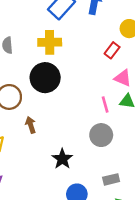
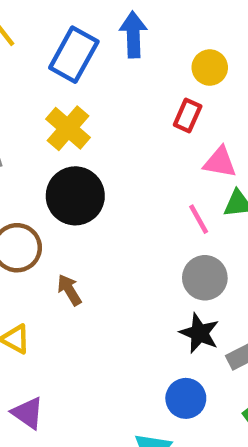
yellow cross: (50, 42) -> (68, 128), turned -35
black star: (62, 159) -> (199, 333), moved

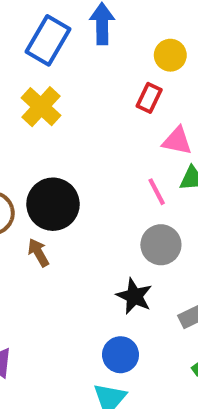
black circle: (75, 196) -> (53, 204), moved
black star: (199, 333) -> (134, 296), moved
blue circle: (186, 398) -> (121, 355), moved

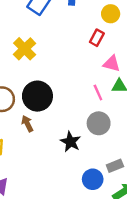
yellow cross: (41, 107) -> (25, 49), moved
black star: (134, 296) -> (70, 142), moved
blue circle: (121, 355) -> (93, 179), moved

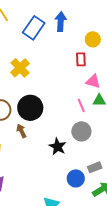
red rectangle: (97, 38) -> (81, 59), turned -32

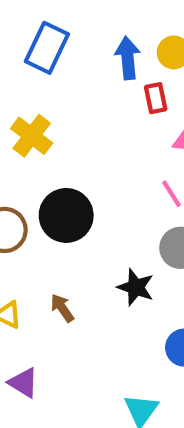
blue arrow: (61, 22) -> (128, 58), moved
brown arrow: (21, 131) -> (62, 308), moved

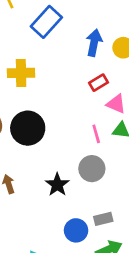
red rectangle: (156, 98) -> (99, 83), moved, turned 54
yellow cross: (32, 136) -> (21, 73), turned 35

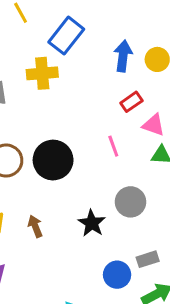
yellow cross: (21, 73) -> (42, 73), moved
pink line: (96, 134) -> (113, 146), moved

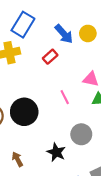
blue arrow: (123, 56) -> (64, 34), turned 138
red rectangle: (131, 102) -> (50, 57), moved

